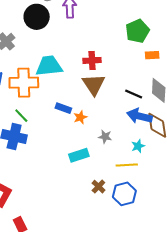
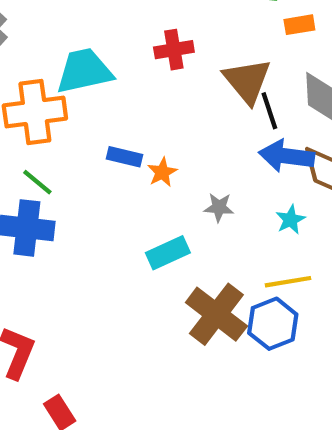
brown triangle: (94, 84) -> (247, 81), moved
black line: (134, 94) -> (269, 111), turned 54
yellow line: (127, 165) -> (288, 282), moved
brown cross: (98, 187) -> (216, 314), size x2.0

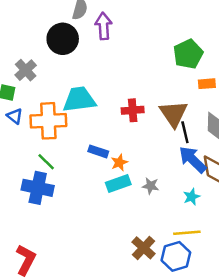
red cross: (174, 50) -> (133, 110), moved
blue arrow: (287, 156) -> (193, 159), turned 32
cyan rectangle: (168, 253) -> (118, 184), moved
brown cross: (216, 314) -> (144, 248), size x0.7

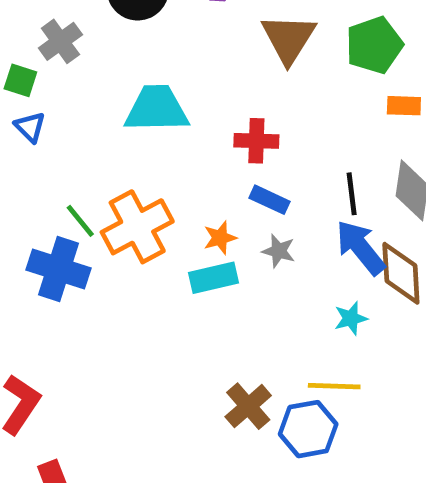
brown triangle: (174, 114) -> (289, 39), moved
orange cross: (48, 121) -> (137, 227), moved, turned -32
blue rectangle: (98, 151) -> (270, 200), moved
gray star: (151, 186) -> (279, 251), moved

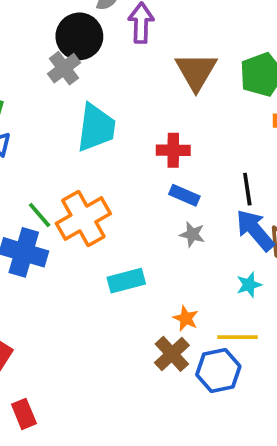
gray cross: (60, 41) -> (64, 68), moved
cyan trapezoid: (157, 109) -> (96, 128), turned 100
orange star: (220, 238) -> (186, 318), moved, turned -30
cyan rectangle: (213, 278) -> (126, 281), moved

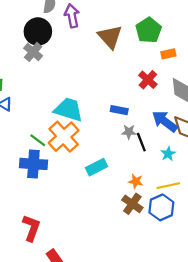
cyan trapezoid: (96, 128) -> (69, 110), moved, turned -68
red cross: (173, 150) -> (148, 80), moved, turned -36
black line: (247, 189) -> (141, 142), moved

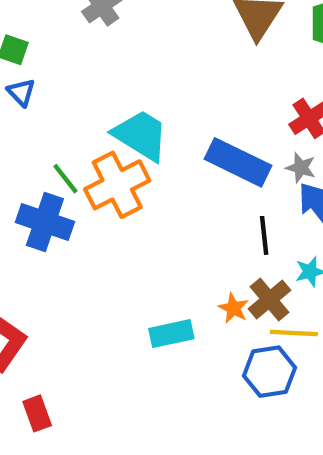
blue rectangle: (119, 110) -> (238, 162), size x1.8
gray star: (129, 132) -> (301, 168), moved
cyan rectangle: (96, 167) -> (171, 334), moved
brown cross: (132, 204) -> (270, 299), moved

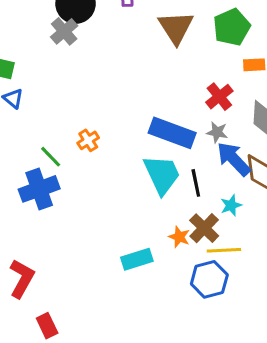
cyan trapezoid: (141, 135) -> (162, 174), moved, turned 39
orange cross: (117, 185) -> (88, 140), moved, size x0.5
blue cross: (45, 222) -> (39, 189), turned -33

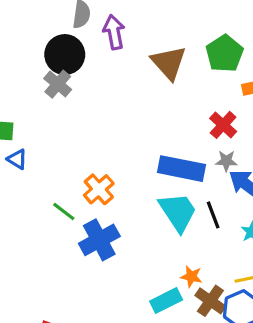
orange cross: (88, 140) -> (99, 189), size x1.4
blue cross: (39, 189) -> (99, 240), moved
brown cross: (204, 228) -> (210, 301), moved
orange star: (179, 237) -> (191, 276), moved

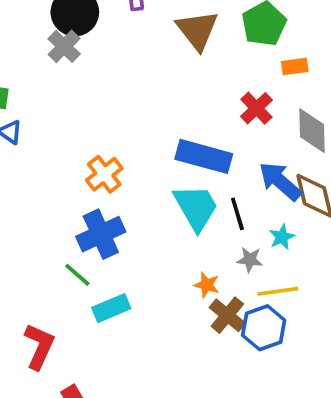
gray star: (226, 161) -> (250, 260), moved
green line: (64, 211) -> (77, 275), moved
cyan rectangle: (166, 300) -> (111, 308), moved

